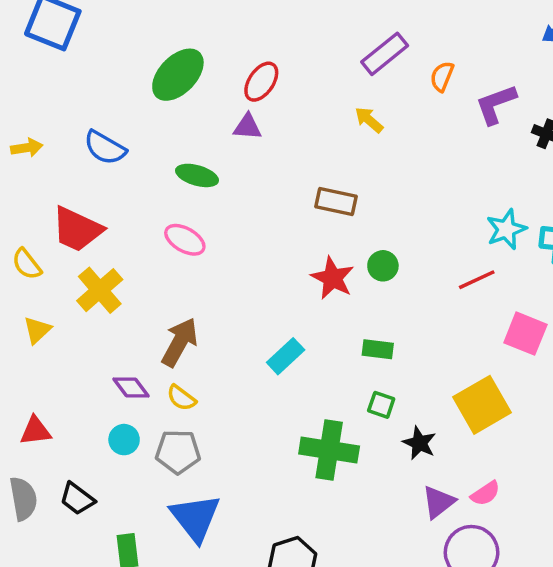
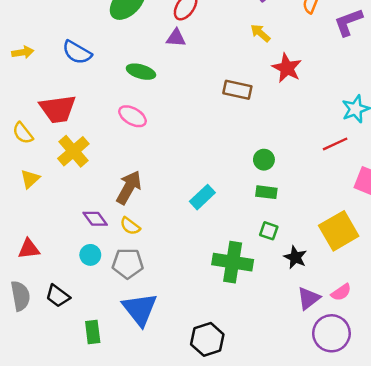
red trapezoid: (77, 229) -> (58, 109), turned -33
green circle: (383, 266) -> (264, 160), moved
red star: (333, 278) -> (287, 68), moved

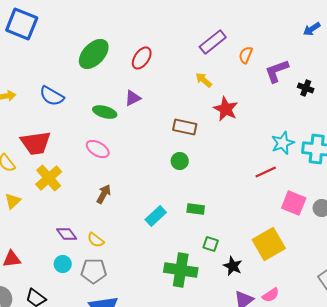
purple triangle: (176, 38) -> (133, 98), moved, turned -30
green circle: (264, 160) -> (180, 161), moved
brown arrow: (129, 187) -> (104, 194), moved, size x0.7
green rectangle: (266, 192) -> (196, 209), moved

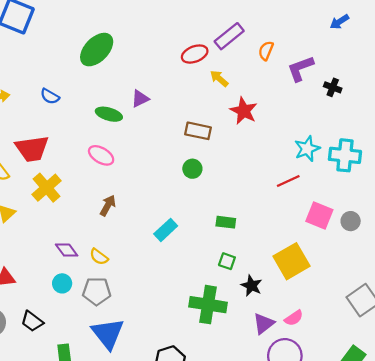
red ellipse: (142, 58) -> (195, 54), moved, turned 35
blue semicircle: (52, 96) -> (50, 96), size x0.7
green rectangle: (196, 209) -> (226, 222), moved
green cross: (181, 270) -> (208, 305), moved

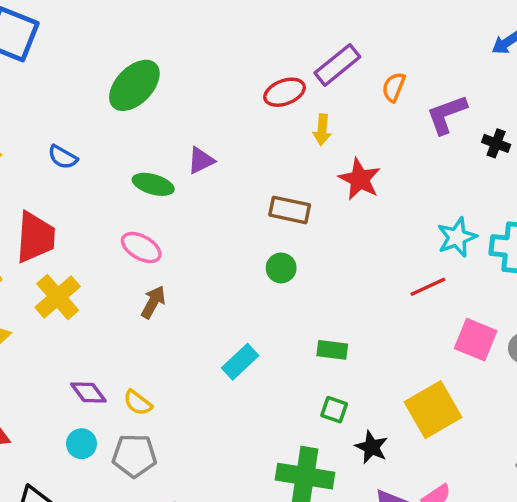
yellow arrow: (219, 79) -> (322, 130), turned -126
red trapezoid: (32, 149) -> (35, 237), turned -78
brown arrow: (108, 205) -> (153, 302), moved

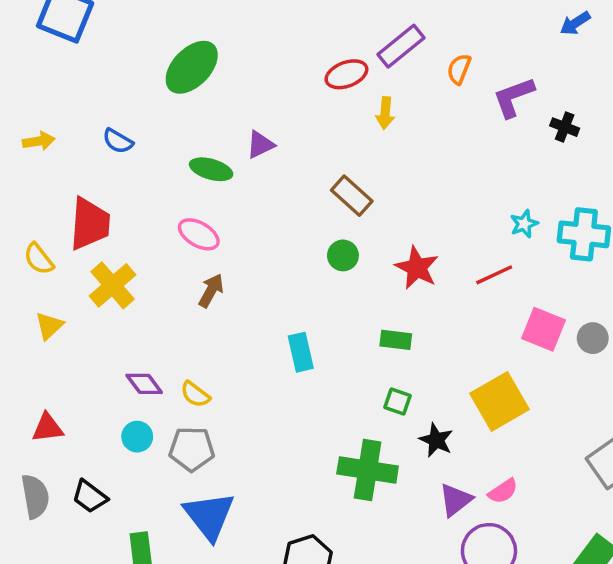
red star: (360, 179) -> (417, 268), moved
brown rectangle: (290, 210) -> (352, 196), turned 30
cyan star: (457, 237) -> (524, 224), size x0.7
cyan rectangle: (240, 362) -> (301, 352), turned -60

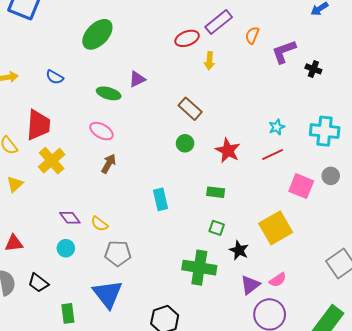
cyan star: (524, 224) -> (277, 127), moved
gray circle: (593, 338) -> (331, 176), moved
gray pentagon: (192, 449) -> (118, 253), moved

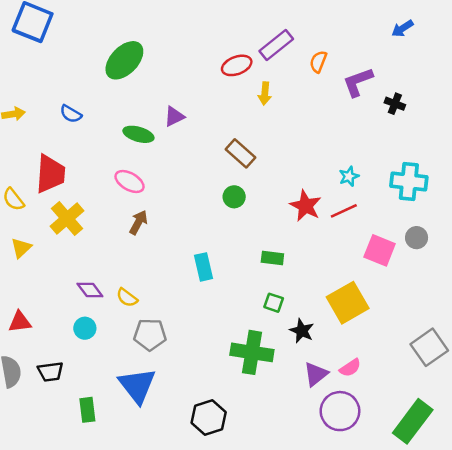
red star: (228, 150) -> (306, 206), moved
black trapezoid: (38, 283) -> (50, 372), turned -45

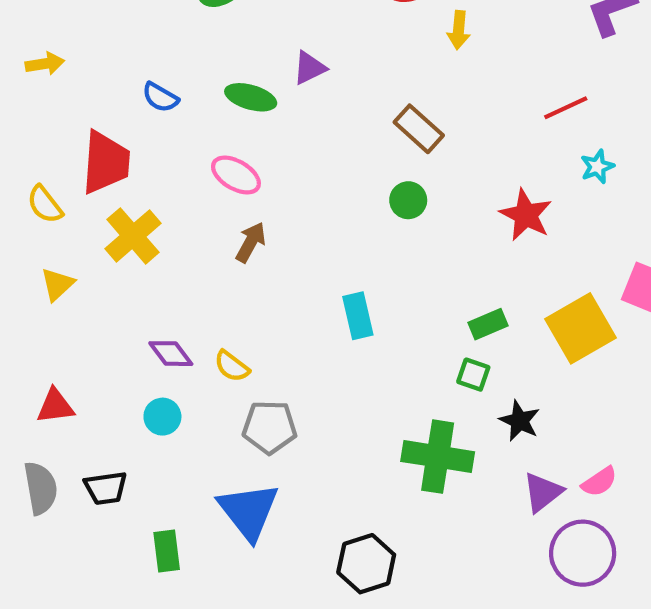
blue semicircle: (71, 114) -> (160, 97), moved
red line: (344, 211) -> (566, 108), moved
green rectangle: (272, 258) -> (488, 324), moved, turned -30
yellow square: (348, 303) -> (580, 328), moved

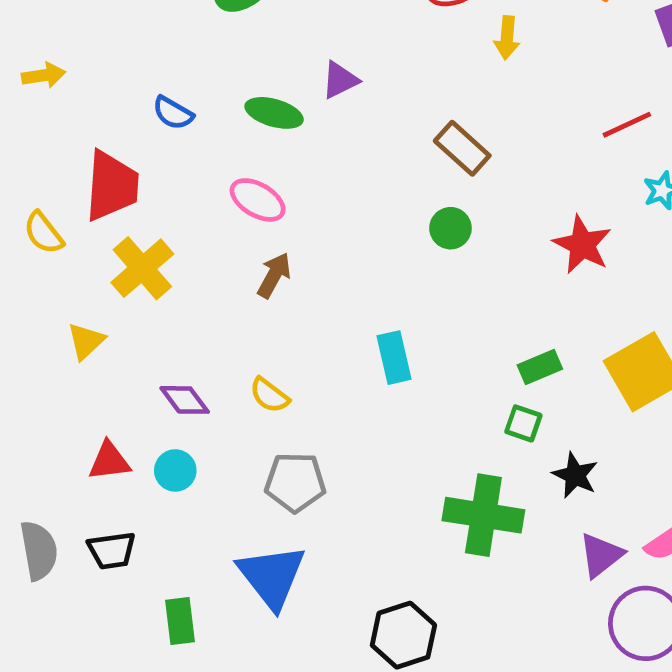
yellow triangle: (57, 284) -> (86, 341), moved
yellow semicircle: (232, 366) -> (269, 395), moved
red triangle: (55, 406) -> (109, 461), moved

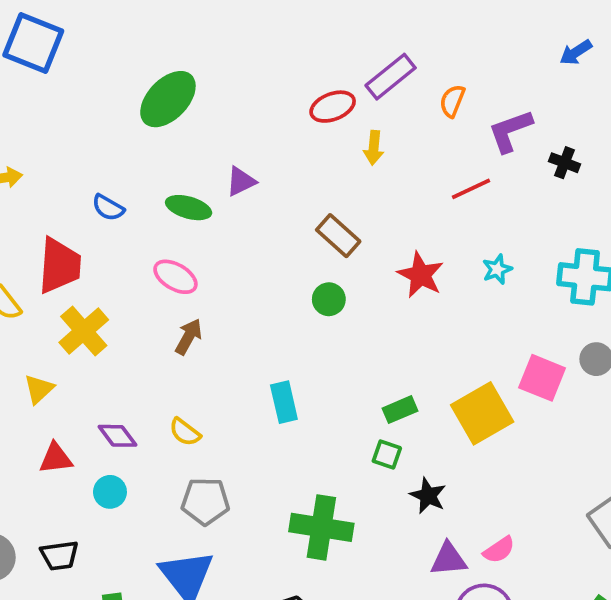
red line: (627, 125) -> (471, 189), moved
red star: (582, 245) -> (420, 275), moved
red triangle: (109, 461) -> (56, 458), moved
green cross: (483, 515) -> (321, 527), moved
purple triangle: (601, 555) -> (449, 559), turned 33

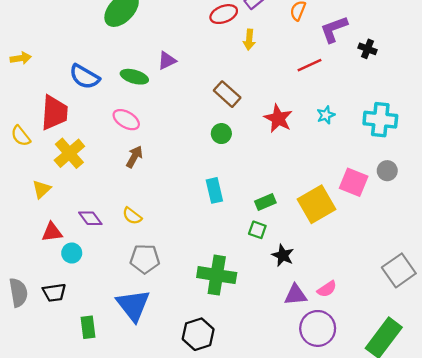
blue semicircle: (108, 208) -> (84, 77), size x1.5
cyan rectangle: (284, 402) -> (214, 190), moved
cyan circle: (110, 492) -> (72, 253), moved

